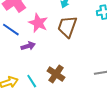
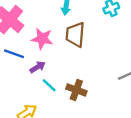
cyan line: (32, 81) -> (49, 85), moved

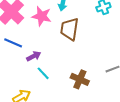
pink star: (42, 39) -> (42, 16), moved
brown cross: (76, 90) -> (80, 79), moved

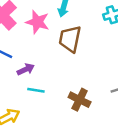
cyan line: (43, 73) -> (36, 90), turned -40

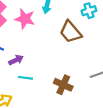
brown trapezoid: (70, 39) -> (71, 32), moved, turned -50

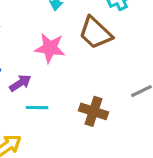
pink star: (25, 19) -> (50, 48), moved

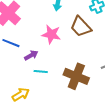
brown cross: (93, 111) -> (76, 76), size x1.4

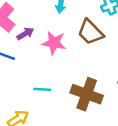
purple arrow: (31, 55) -> (25, 34), moved

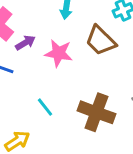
cyan line: (42, 89) -> (45, 107), turned 49

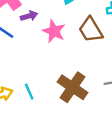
cyan line: (45, 107) -> (29, 92), moved

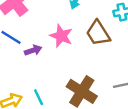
purple arrow: (29, 16) -> (33, 50), moved

